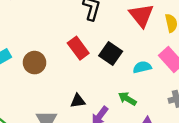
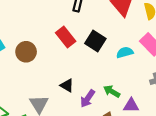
green arrow: (127, 99) -> (112, 91), moved
black triangle: (78, 101) -> (67, 85), turned 40

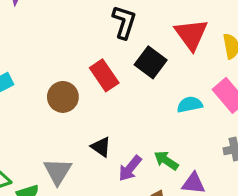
black square: (95, 41) -> (151, 62), moved
brown circle: (26, 52) -> (63, 97), moved

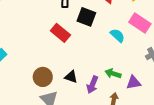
brown circle: (63, 97) -> (43, 77), moved
cyan semicircle: (190, 105) -> (117, 35), turned 70

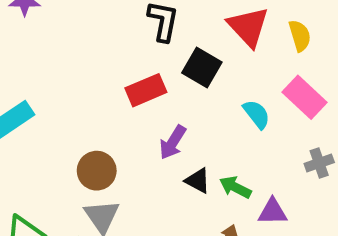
red rectangle: (60, 33) -> (146, 90), turned -72
black triangle: (71, 77) -> (198, 181), moved
purple arrow: (92, 85) -> (173, 142), moved

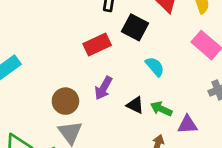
cyan semicircle: (257, 114) -> (155, 67), moved
purple arrow: (173, 142) -> (103, 88), moved

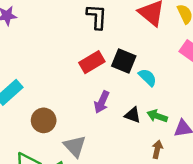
black square: (135, 27) -> (124, 61), moved
brown circle: (65, 101) -> (44, 120), moved

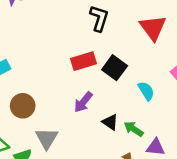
cyan semicircle: (148, 77) -> (146, 91), moved

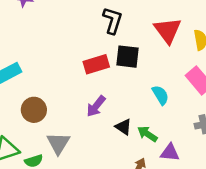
black square: (115, 68) -> (127, 57), moved, turned -30

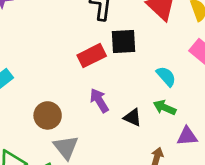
purple arrow: (96, 106) -> (99, 101), turned 120
brown circle: (34, 110) -> (48, 115), moved
green arrow: (147, 134) -> (165, 108), moved

